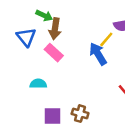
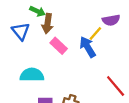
pink rectangle: (54, 53) -> (59, 46), moved
cyan semicircle: (38, 84) -> (32, 75), size x1.5

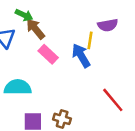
brown arrow: (47, 23) -> (35, 29), turned 132
yellow line: (95, 34) -> (90, 40), turned -32

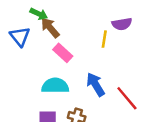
blue arrow: (81, 56) -> (95, 84), moved
cyan semicircle: (18, 87) -> (55, 86), moved

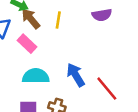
yellow line: (104, 39) -> (58, 20), moved
pink rectangle: (63, 53) -> (27, 44), moved

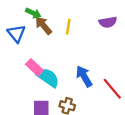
pink rectangle: (27, 44) -> (34, 67), moved
cyan semicircle: (36, 76) -> (48, 77), turned 35

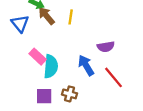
purple semicircle: (108, 22) -> (106, 47), moved
cyan semicircle: (48, 77) -> (51, 66), turned 60

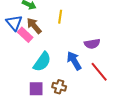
brown arrow: (46, 16) -> (34, 26), moved
pink rectangle: (38, 57) -> (25, 35), moved
cyan semicircle: (51, 66) -> (42, 62), turned 30

